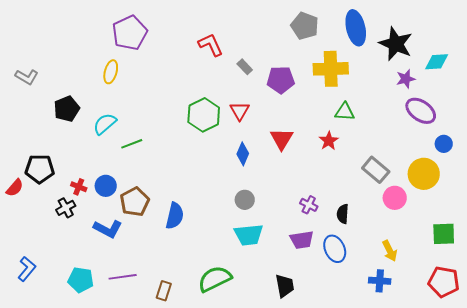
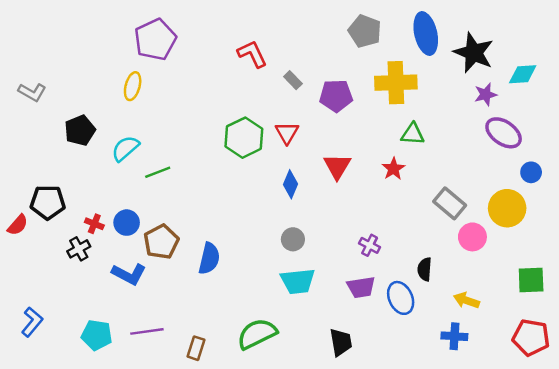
black semicircle: (343, 214) -> (425, 269), moved
yellow arrow: (390, 251) -> (466, 300), turned 135

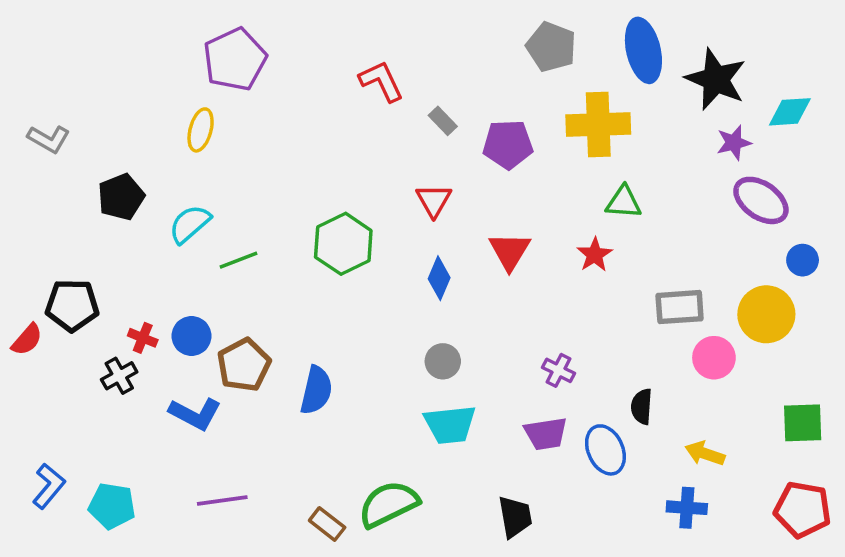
green hexagon: (244, 138) -> (343, 244), moved
gray rectangle: (450, 203) -> (680, 307), turned -44
cyan pentagon: (97, 335) -> (112, 506), moved
brown rectangle: (196, 348) -> (327, 524), moved, turned -70

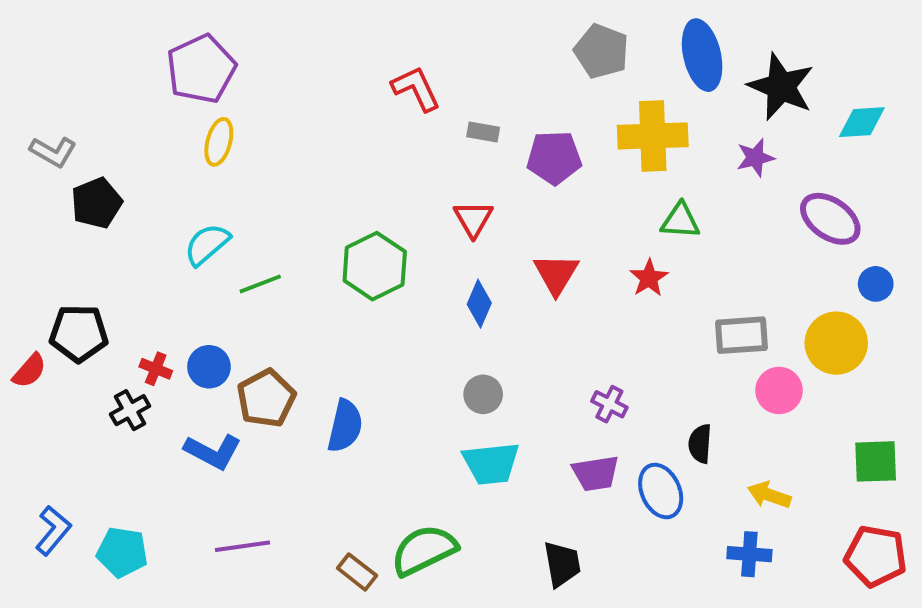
purple pentagon: (235, 59) -> (201, 69), moved
gray rectangle: (443, 121) -> (483, 132), turned -36
purple star: (734, 143) -> (755, 158), moved
black pentagon: (121, 197) -> (97, 203), moved

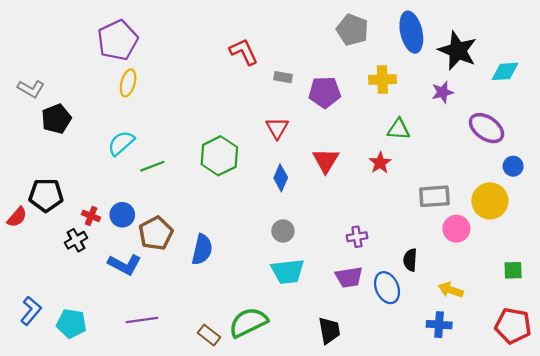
yellow cross: (653, 136) -> (382, 79), size x0.7
purple cross: (609, 404) -> (357, 237), turned -36
green square: (876, 461) -> (513, 270), size x0.7

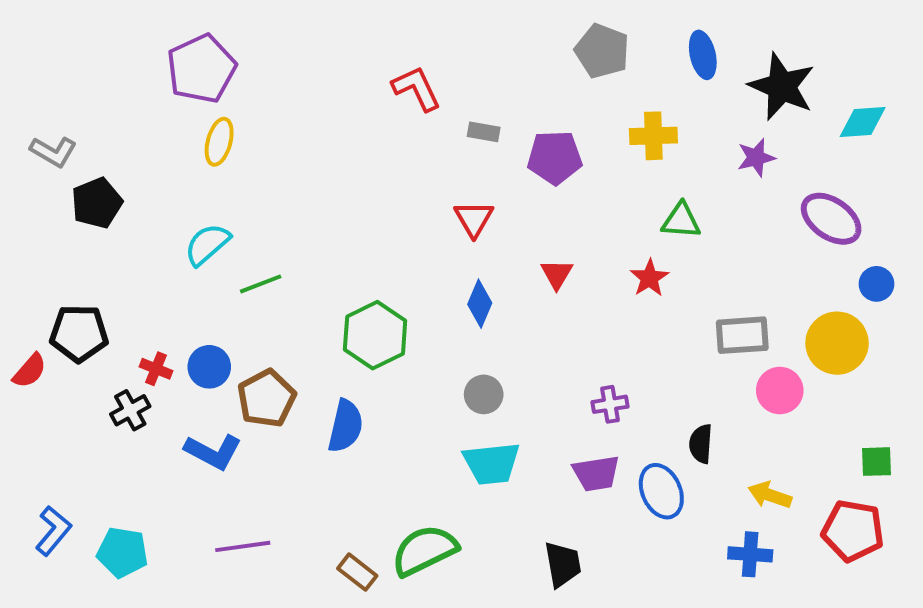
blue ellipse: (411, 32) -> (703, 55), size x0.7
green hexagon: (219, 156) -> (375, 335), moved
red triangle: (326, 160) -> (557, 274), size x0.7
red pentagon: (513, 326) -> (853, 531), moved

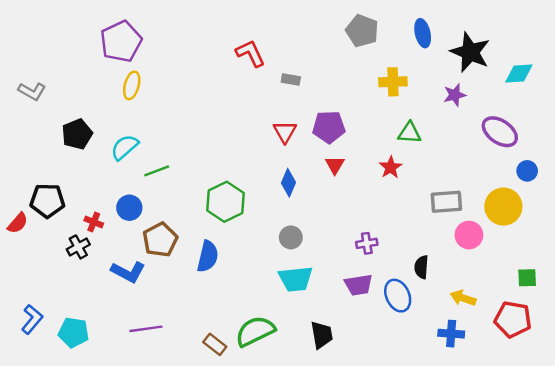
purple pentagon: (555, 158) -> (329, 127), moved
black pentagon: (97, 203) -> (77, 134), moved
blue circle: (209, 367) -> (129, 208), moved
black trapezoid: (563, 564) -> (322, 335), moved

